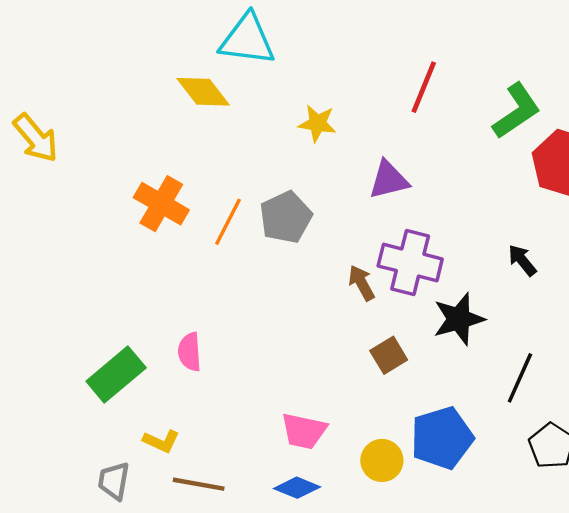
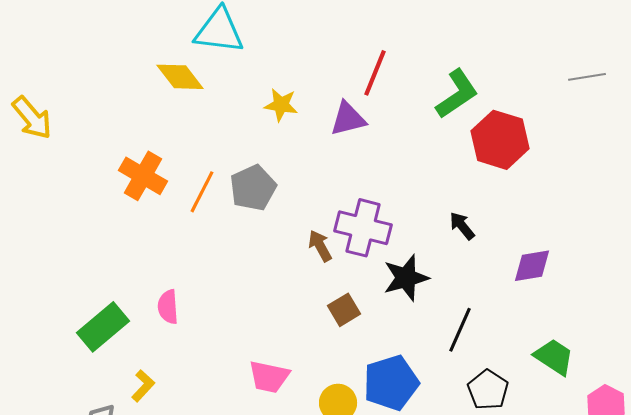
purple triangle: (389, 180) -> (348, 119), moved
yellow L-shape: (161, 441) -> (143, 386), turned -72

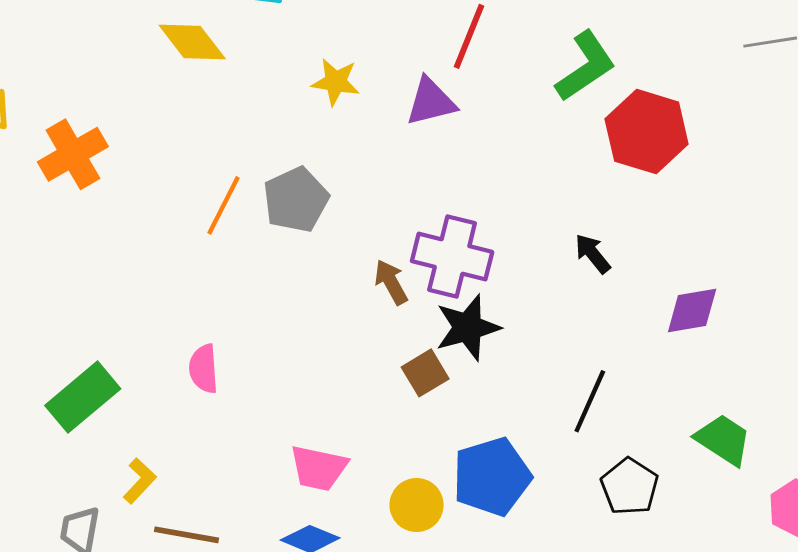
orange cross: (143, 176) -> (73, 154), moved, turned 30
black star: (406, 278) -> (468, 328), moved
pink semicircle: (168, 307) -> (204, 369), moved

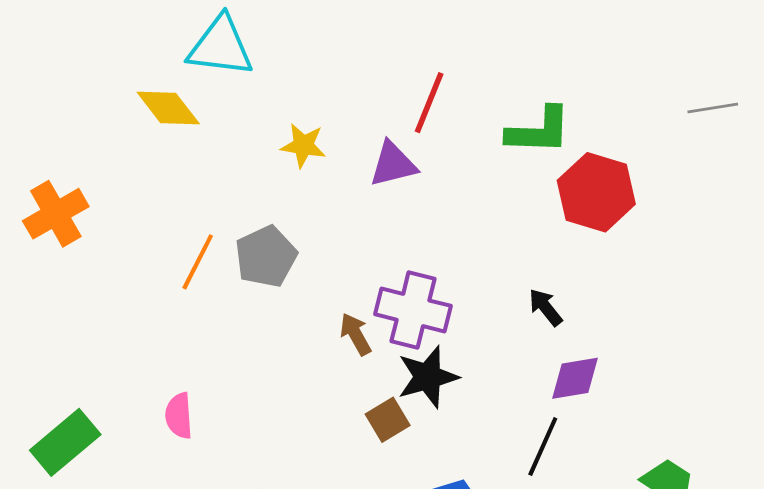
green L-shape: (586, 66) -> (539, 131), turned 36
purple diamond: (692, 310) -> (575, 378), moved

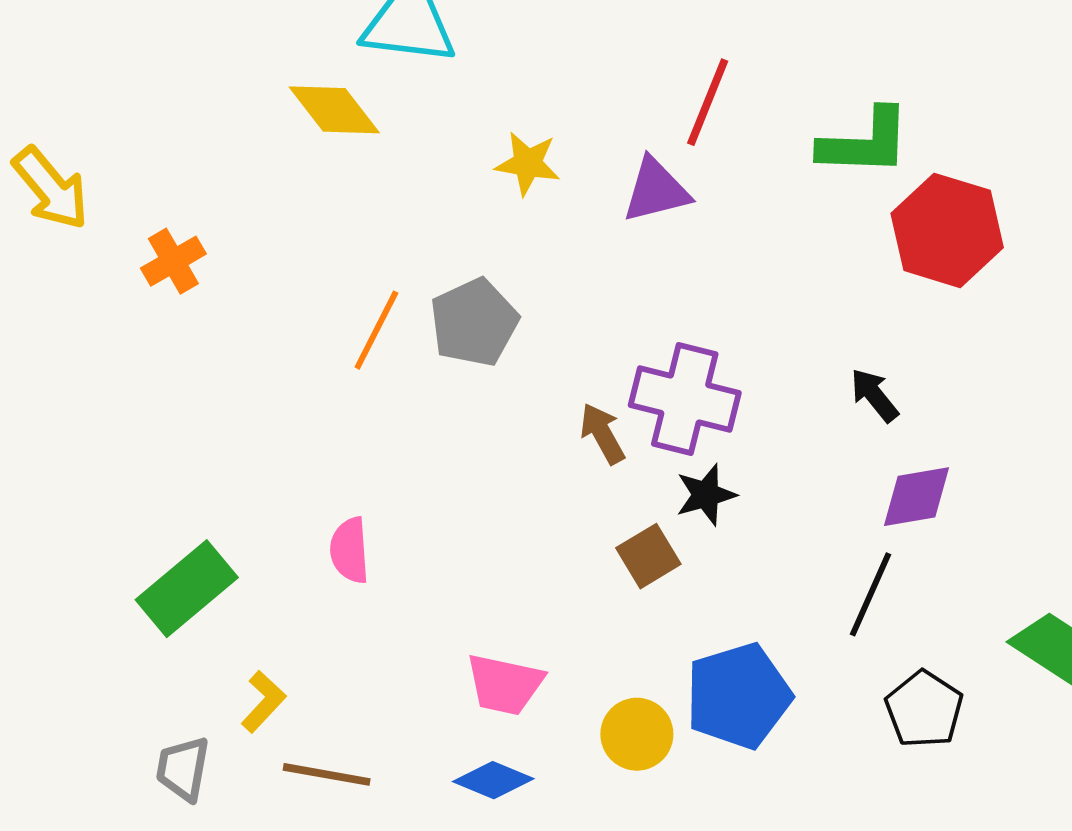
orange cross: (56, 214) -> (173, 261), size x0.7
black star: (428, 377) -> (706, 495), size x0.7

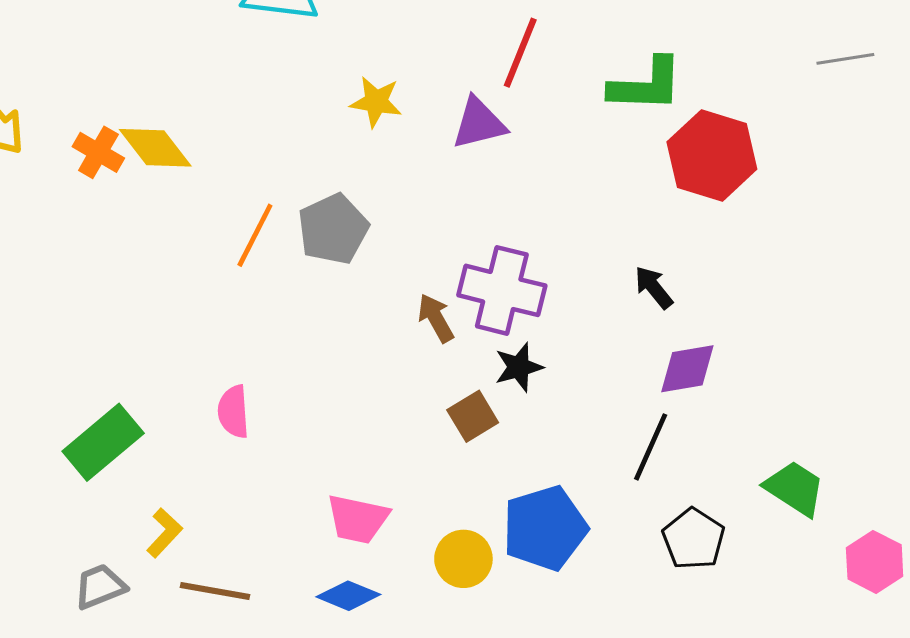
yellow diamond: (334, 110) -> (155, 148), moved
orange cross: (173, 261) -> (98, 152), moved, turned -30
gray trapezoid: (183, 769) -> (100, 586), turned 58

